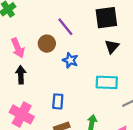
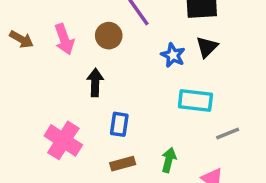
blue star: (70, 60) -> (173, 55), moved
black arrow: (21, 75) -> (95, 82), moved

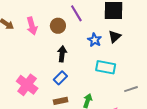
black arrow: (95, 82) -> (62, 54), moved
blue rectangle: (119, 124) -> (60, 78), turned 32
gray line: (228, 133) -> (131, 89), moved

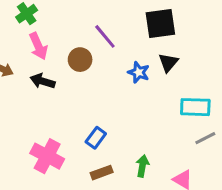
pink arrow: (32, 26) -> (38, 46), moved
black arrow: (62, 54) -> (43, 81), moved, turned -70
cyan rectangle: (106, 67) -> (195, 107), moved

